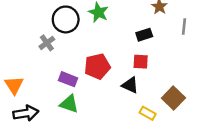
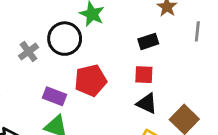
black circle: (66, 19) -> (65, 39), moved
black triangle: (130, 85) -> (147, 103), moved

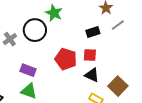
gray line: (197, 31) -> (118, 25), moved, turned 48
red pentagon: (91, 80) -> (66, 59), moved, turned 30

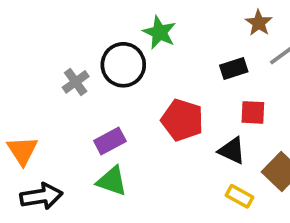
red square: (90, 55) -> (253, 112), moved
purple rectangle: (28, 70) -> (110, 141), turned -49

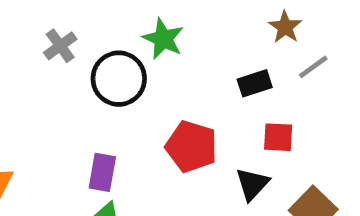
gray cross: (76, 82) -> (60, 46), moved
purple rectangle: (110, 141) -> (102, 172), turned -52
black triangle: (232, 151) -> (252, 184), turned 48

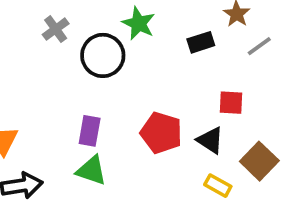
black rectangle: (255, 83) -> (201, 42), moved
red pentagon: (191, 147) -> (161, 133), moved
black triangle: (252, 184) -> (210, 140), turned -40

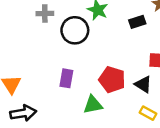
gray cross: (56, 29) -> (45, 13), turned 35
green triangle: (91, 171) -> (93, 105), moved, turned -30

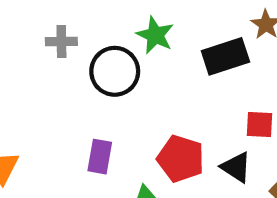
black rectangle: (137, 22) -> (225, 56), size x1.5

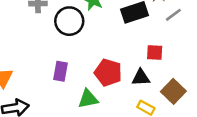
black triangle: (236, 167) -> (141, 78), turned -36

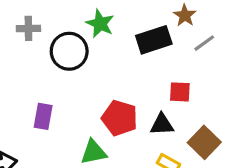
purple rectangle: (60, 71) -> (43, 116), moved

